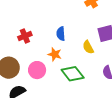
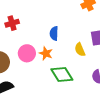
red cross: (25, 36) -> (12, 23), moved
pink circle: (37, 70) -> (27, 53), moved

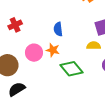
yellow semicircle: (80, 50) -> (94, 46), moved, turned 120

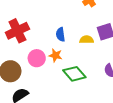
red cross: (15, 25) -> (17, 31), size x1.6
yellow semicircle: (94, 46) -> (86, 40), moved

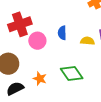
orange star: (55, 55) -> (40, 79), moved
pink circle: (37, 58) -> (37, 41), moved

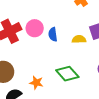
pink circle: (37, 41) -> (35, 28), moved

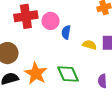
orange star: (36, 83) -> (36, 73), size x1.6

